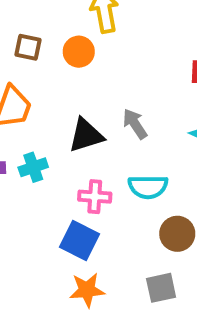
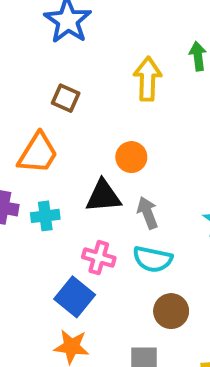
orange circle: (79, 52) -> (131, 157), moved
gray arrow: (135, 124) -> (147, 213), moved

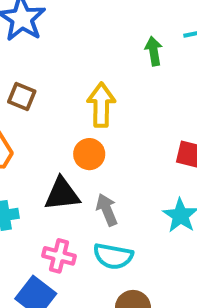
yellow arrow: (148, 79) -> (101, 105), moved

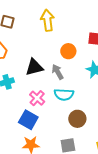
orange circle: (89, 154) -> (68, 51), moved
pink cross: (59, 256) -> (37, 98), turned 35

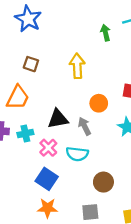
cyan semicircle: (64, 95) -> (77, 154), moved
pink cross: (37, 98) -> (48, 148), moved

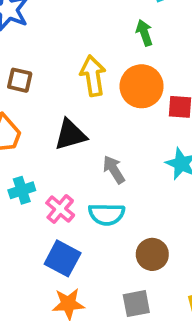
green arrow: (106, 33) -> (144, 33), moved
orange circle: (99, 103) -> (142, 86), moved, size x1.5
black triangle: (58, 119) -> (70, 135), moved

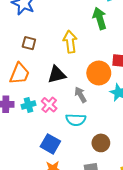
green arrow: (144, 33) -> (100, 18), size x1.5
orange circle: (142, 86) -> (99, 73), moved
pink cross: (60, 209) -> (49, 105), moved

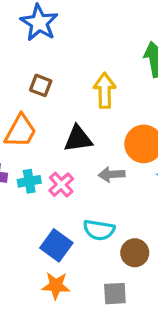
gray arrow: (80, 95) -> (112, 174), turned -70
cyan semicircle: (76, 120) -> (99, 230), moved

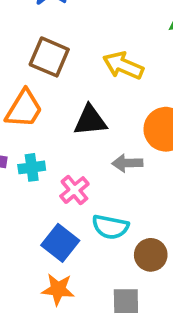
brown square: (41, 85) -> (49, 57), size x1.5
yellow arrow: (105, 90) -> (123, 66), turned -68
pink cross: (61, 185) -> (74, 190), moved

